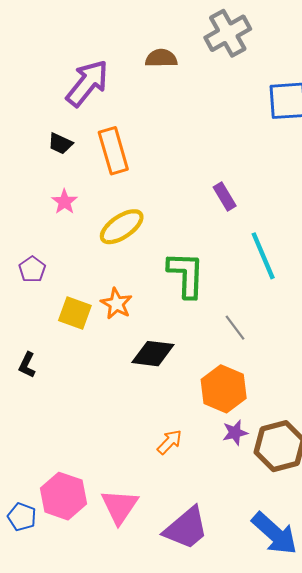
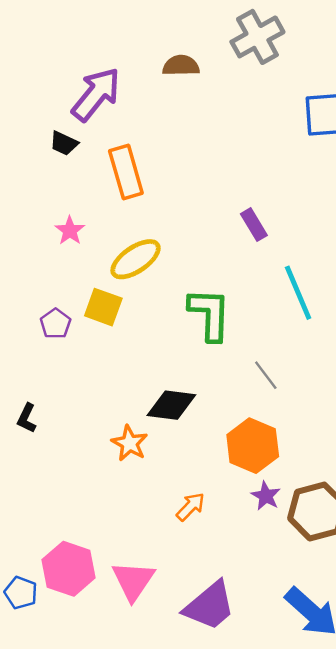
black trapezoid: (60, 144) -> (64, 143), moved
purple pentagon: (32, 269) -> (55, 324), moved
orange star: (116, 304) -> (130, 443), moved
yellow square: (75, 313) -> (103, 307), moved
purple star: (235, 433) -> (266, 496), turned -30

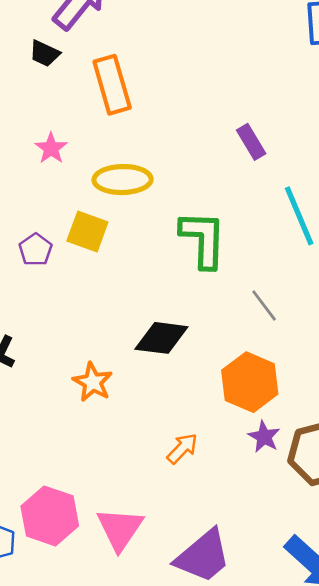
yellow ellipse: (136, 259) -> (123, 180), turned 33
orange star: (130, 443) -> (93, 382), moved

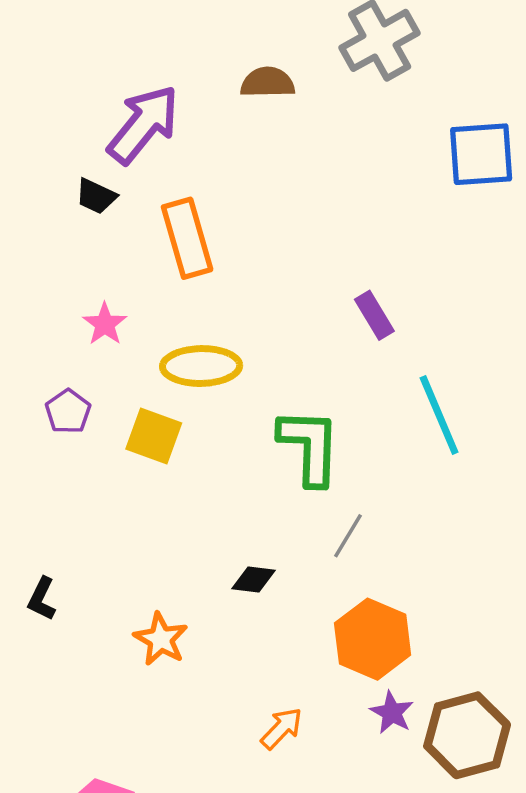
purple pentagon: (35, 250) -> (68, 412), moved
gray line: (264, 306) -> (348, 536), moved, turned 68
black diamond: (161, 338) -> (254, 580), size x0.6

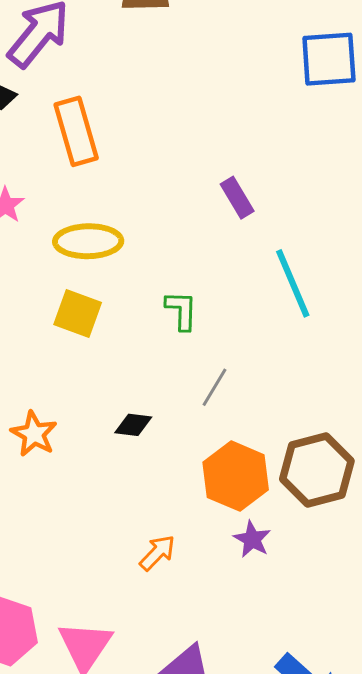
yellow square: (154, 436) -> (78, 313), moved
green L-shape: (310, 447) -> (181, 310), size x0.6
orange star: (161, 639) -> (34, 434), moved
brown hexagon: (467, 735) -> (317, 470), moved

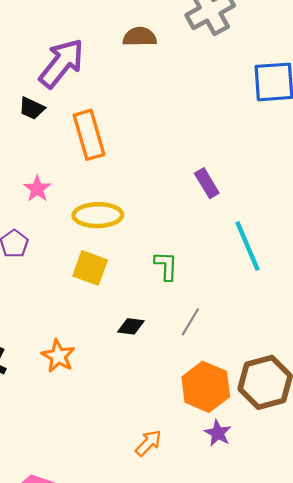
black diamond: (133, 425) -> (131, 326), moved

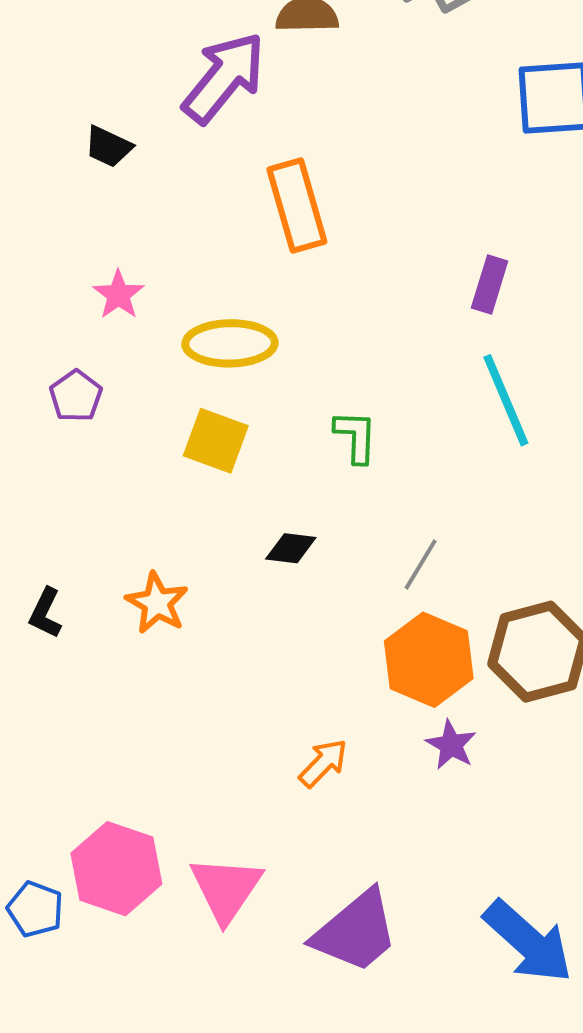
purple arrow: (61, 63) -> (224, 78), moved
orange rectangle: (89, 135) -> (297, 205), moved
purple rectangle: (207, 183) -> (490, 285), moved, turned 48
gray line: (190, 322) -> (421, 564), moved

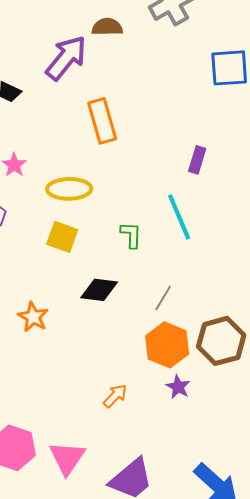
cyan line: (506, 400) -> (179, 217), moved
black diamond: (291, 548) -> (99, 290), size x1.5

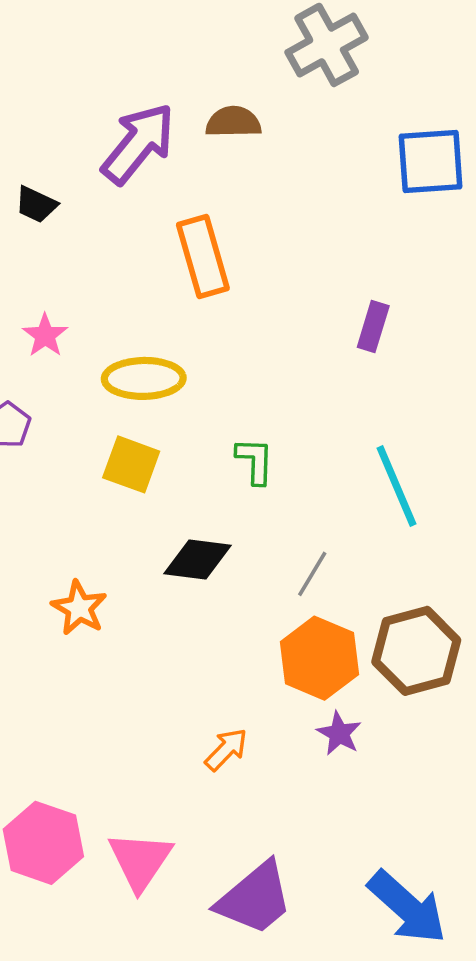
brown semicircle: (107, 27) -> (233, 122), moved
cyan line: (179, 217) -> (397, 486), moved

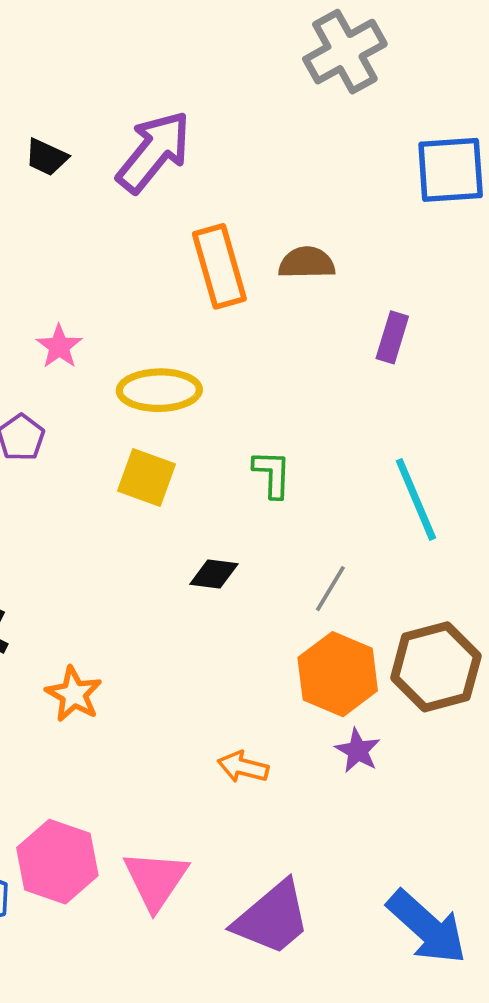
brown semicircle: (233, 122) -> (307, 263), moved
black trapezoid: (36, 205) -> (46, 157), moved
black diamond: (198, 560) -> (214, 574), size x0.7
orange star: (79, 608) -> (74, 694), moved
orange arrow: (226, 750) -> (243, 767), turned -120

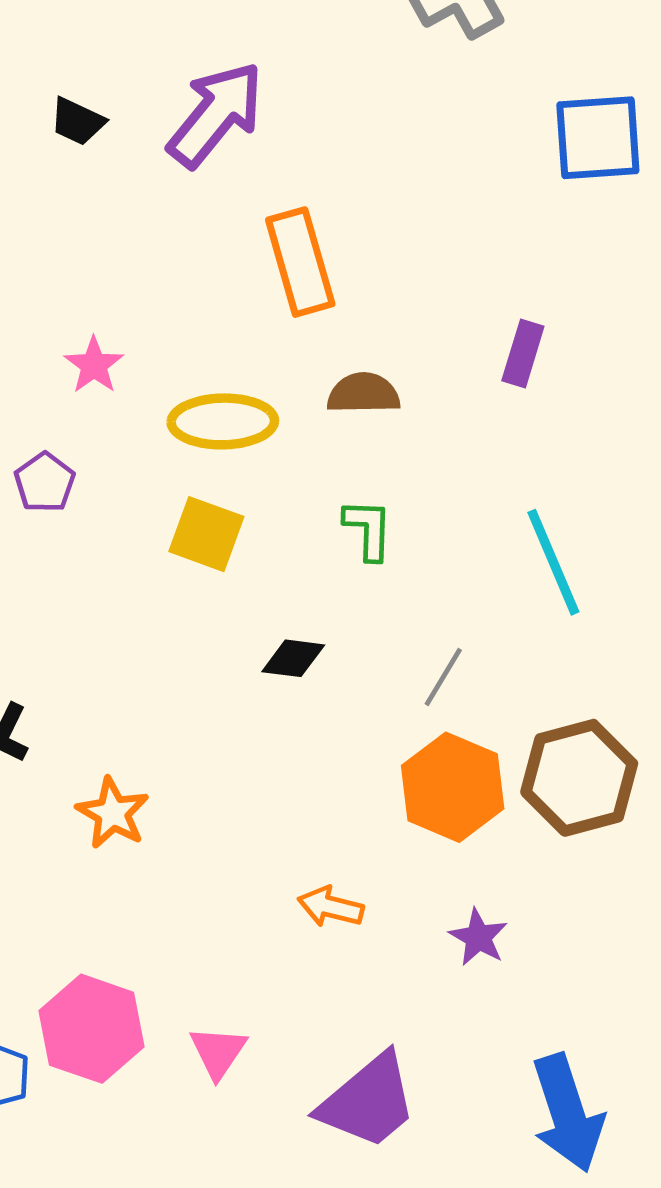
brown semicircle: (307, 263) -> (363, 393), moved
purple star: (358, 751) -> (478, 937), moved
pink triangle: (156, 880) -> (218, 1052), size x0.7
blue arrow: (427, 927) -> (567, 1113), turned 30

